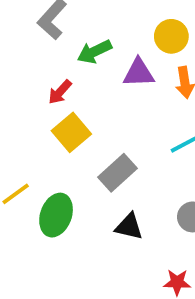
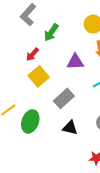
green arrow: (94, 52) -> (51, 32), turned -30
purple triangle: (139, 73) -> (75, 62), moved

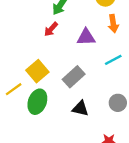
red arrow: (32, 54) -> (51, 29), moved
yellow square: (39, 76) -> (37, 71), moved

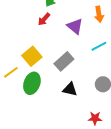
purple triangle: (86, 37) -> (75, 26), turned 42

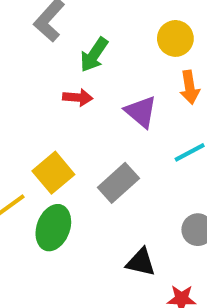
red arrow: (44, 19) -> (78, 97), turned -128
black triangle: (70, 89) -> (141, 262), moved

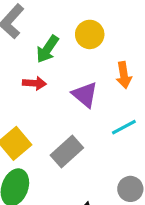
yellow circle: (175, 38) -> (90, 34), moved

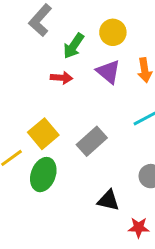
purple triangle: (85, 95) -> (108, 72), moved

